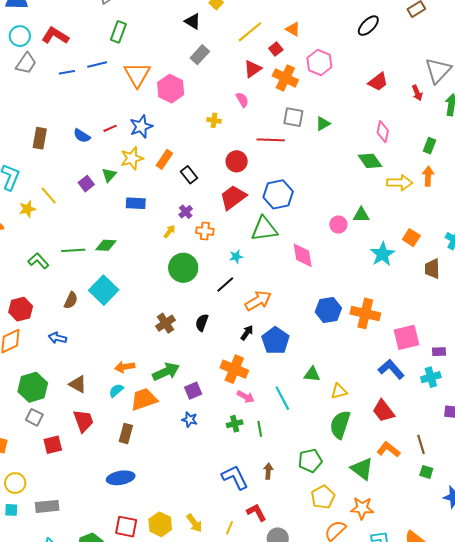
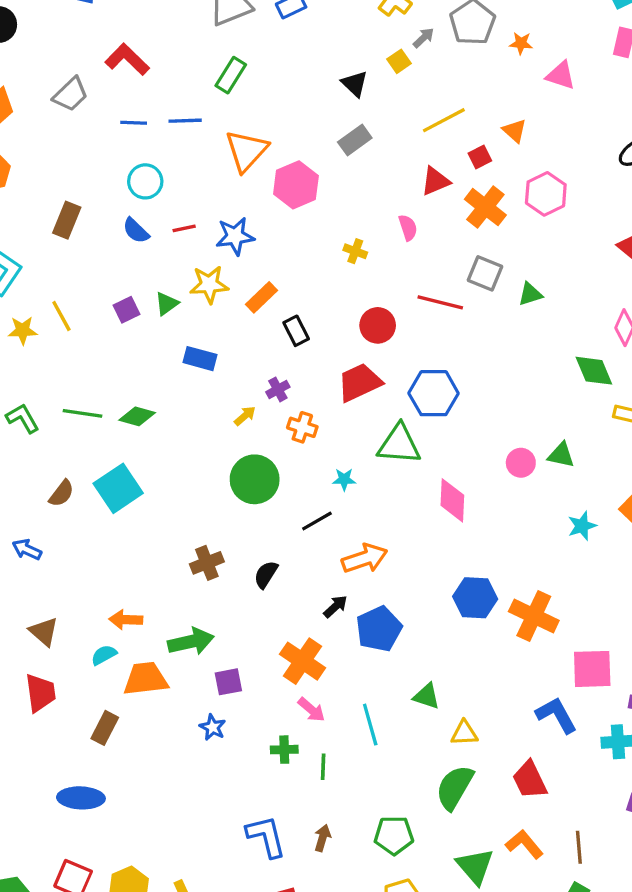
cyan circle: (20, 36) -> (145, 181), moved
cyan star: (382, 254) -> (582, 526), size x0.7

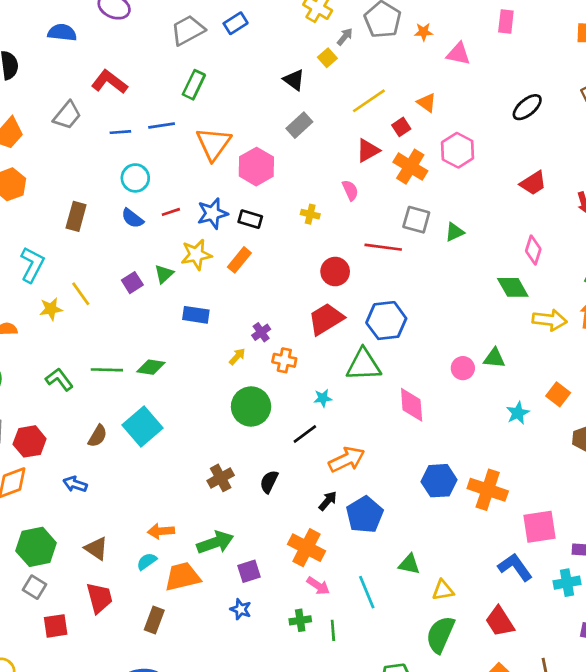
black rectangle: (296, 331) -> (250, 219), moved, turned -40

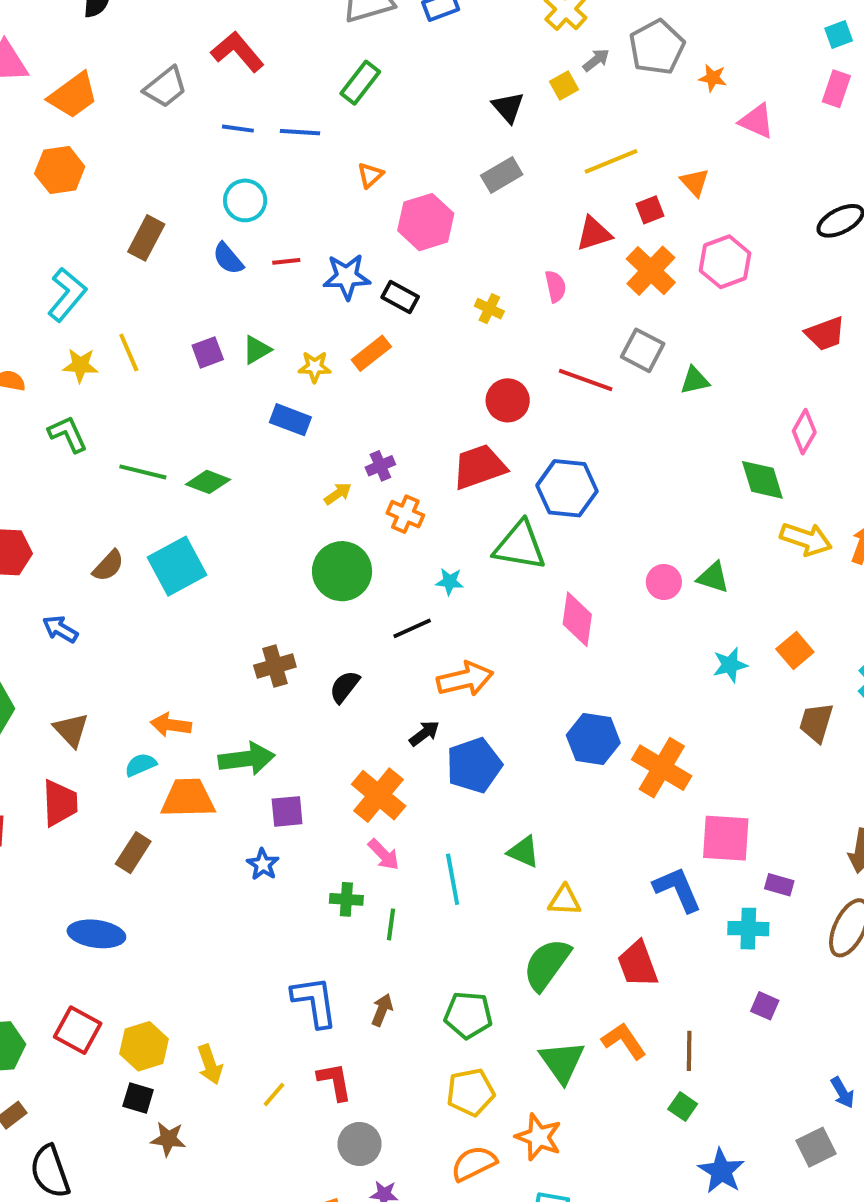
orange triangle: (214, 144) -> (370, 175), size x0.5
yellow star: (196, 255) -> (315, 367), moved, size x0.7
green L-shape: (59, 379) -> (68, 434), moved

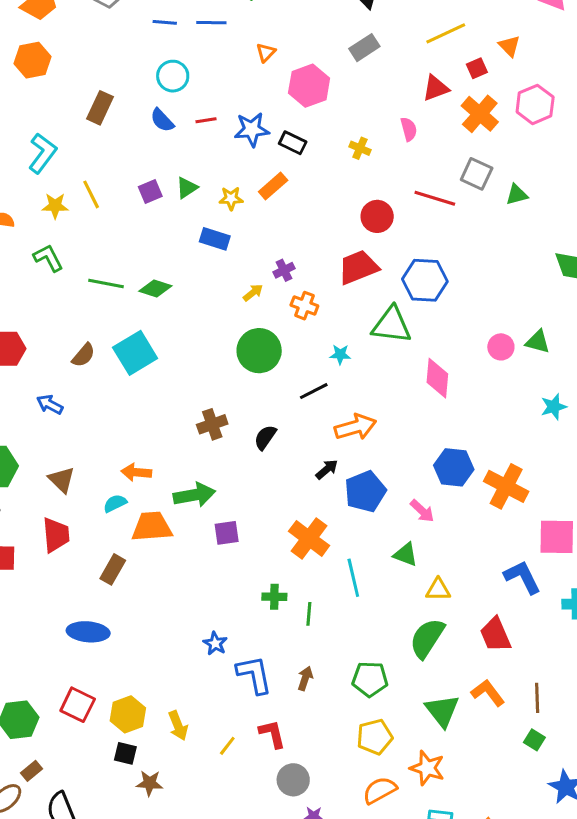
orange cross: (379, 795) -> (309, 538), moved
pink arrow: (384, 855) -> (422, 511), moved
blue star: (263, 864) -> (215, 643), moved

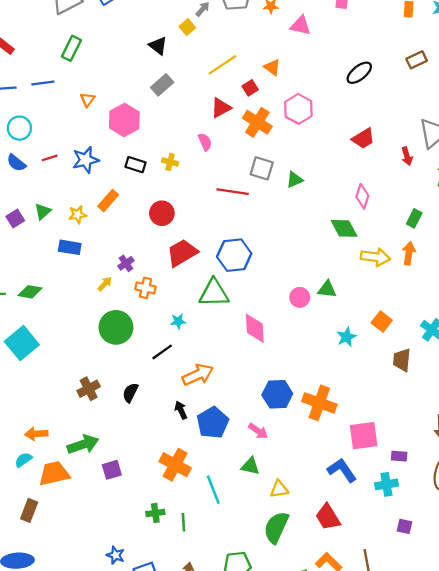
black rectangle: (293, 143) -> (135, 165), moved
red circle: (377, 216) -> (162, 213), moved
black arrow: (327, 469) -> (181, 410), turned -66

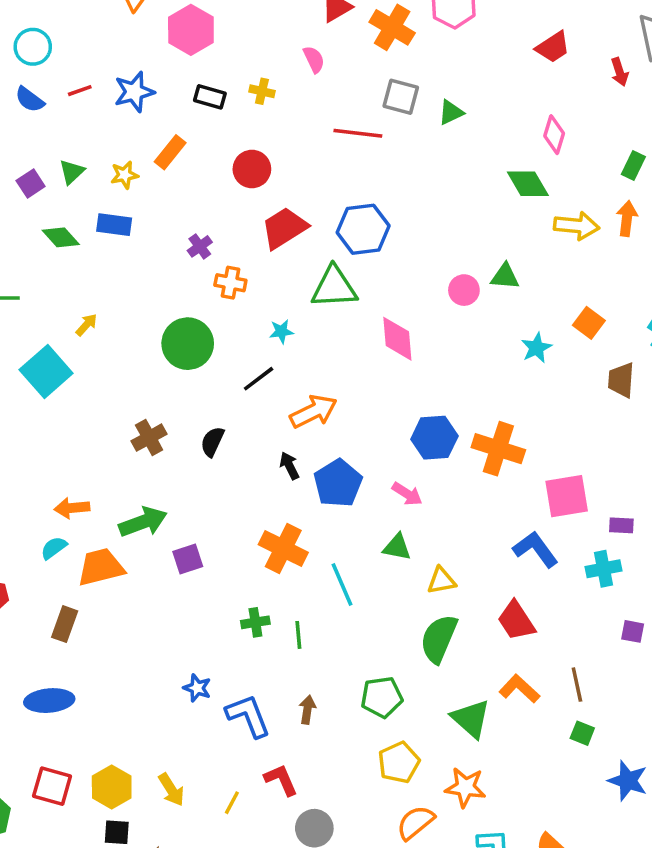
yellow arrow: (105, 284) -> (86, 325), moved
green diamond: (30, 292) -> (61, 237), moved, turned 40

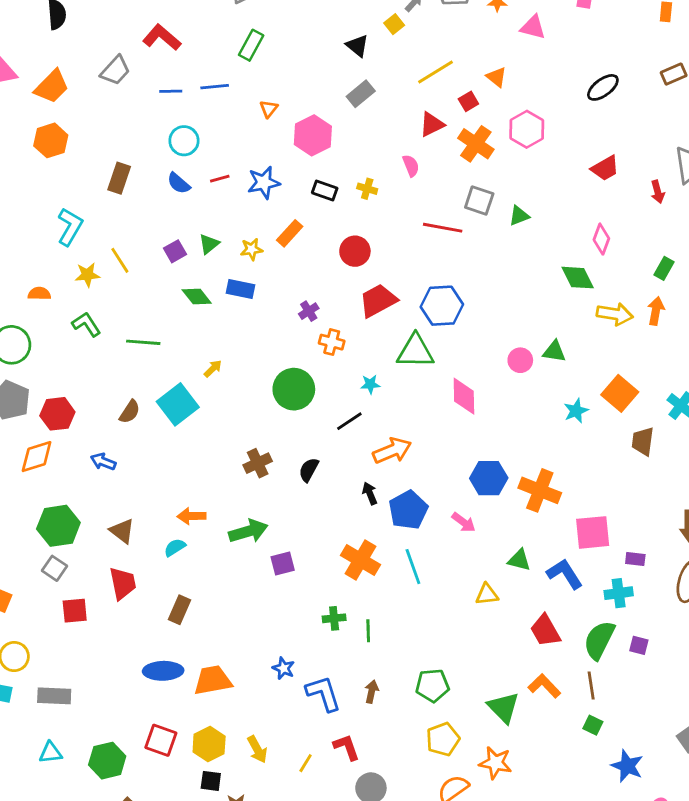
orange square: (589, 323) -> (620, 393), size x1.4
green triangle: (397, 547) -> (519, 560), moved
orange trapezoid: (101, 567) -> (213, 680), moved
cyan line: (342, 584) -> (413, 567), moved
green semicircle: (439, 639) -> (599, 640), moved

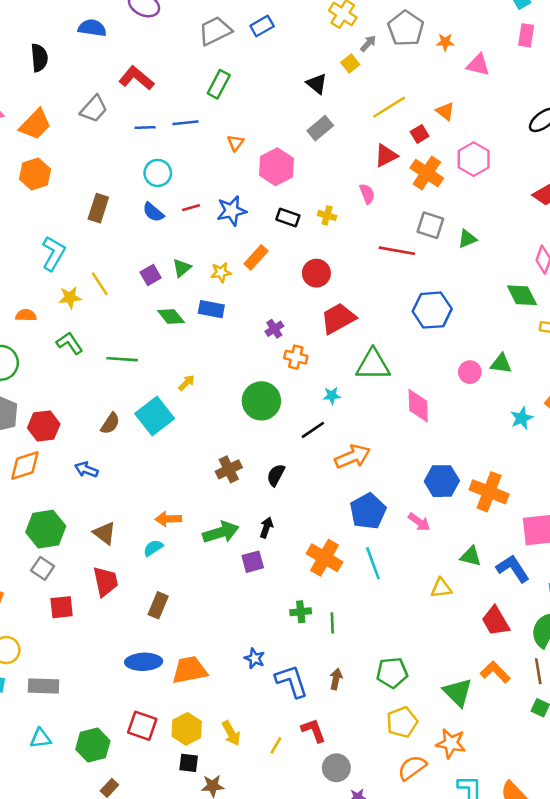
blue hexagon: (442, 306) -> (432, 310), moved
black arrow: (370, 493) -> (266, 527), moved, turned 42

